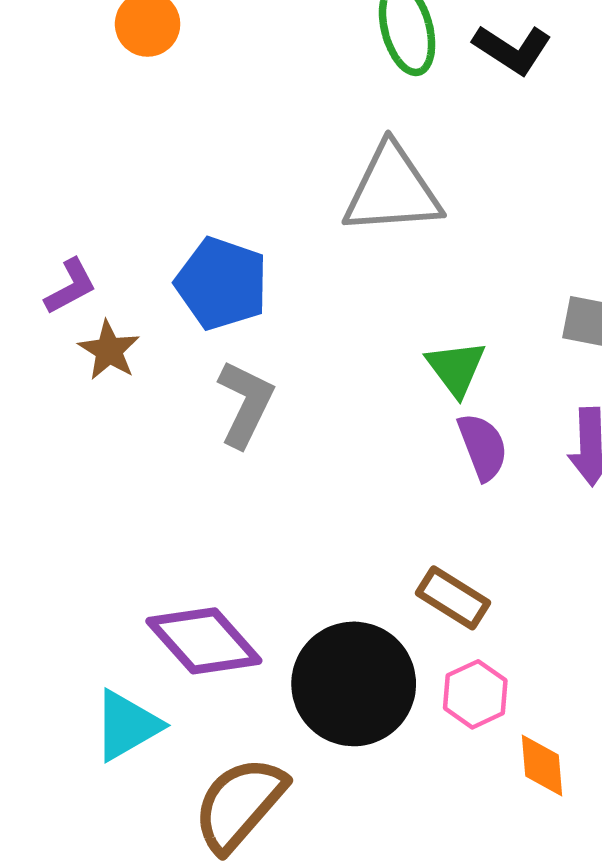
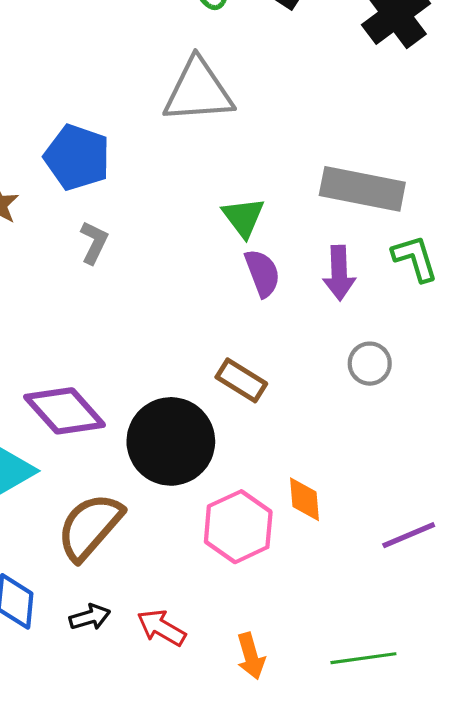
gray L-shape: (245, 404) -> (94, 243), size x0.7
pink hexagon: (475, 694) -> (238, 527), moved, size x1.5

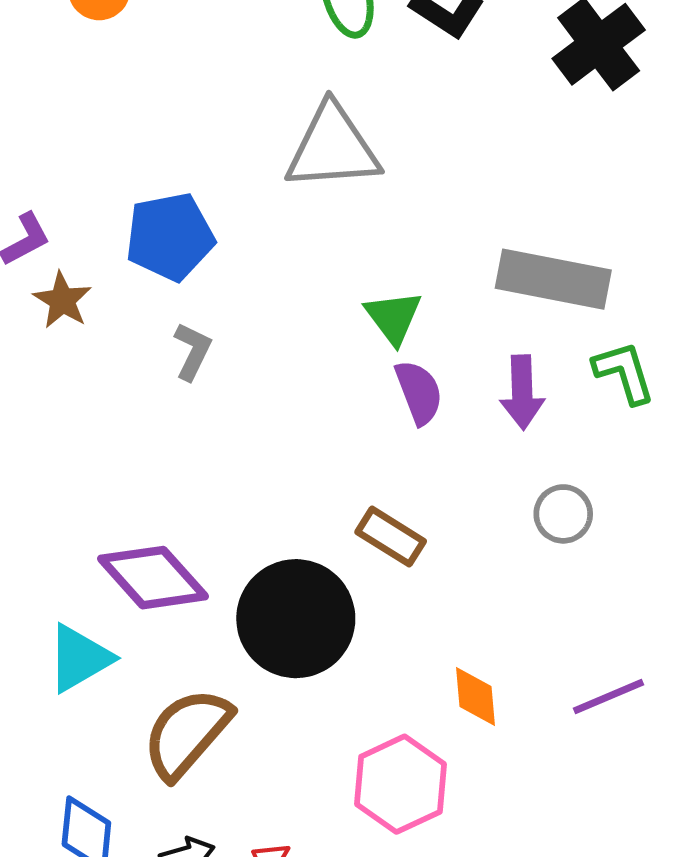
blue pentagon: (77, 157) -> (170, 237), turned -30
pink hexagon: (238, 527) -> (401, 784), moved
purple line: (409, 535) -> (608, 696), moved

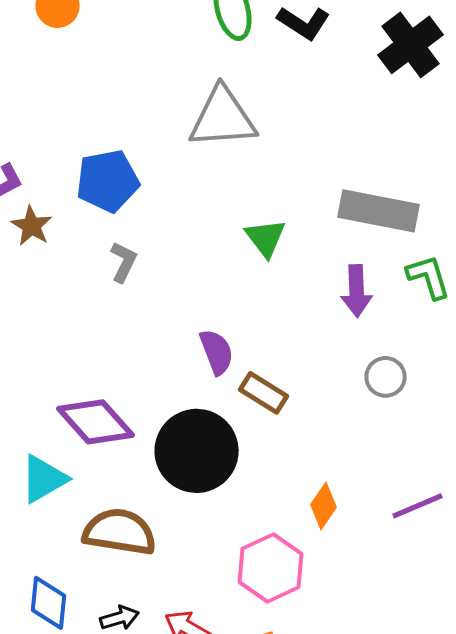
purple semicircle: (419, 392) -> (217, 352), moved
orange diamond: (475, 696) -> (324, 506), turned 39
brown semicircle: (187, 733) -> (120, 532), turned 58

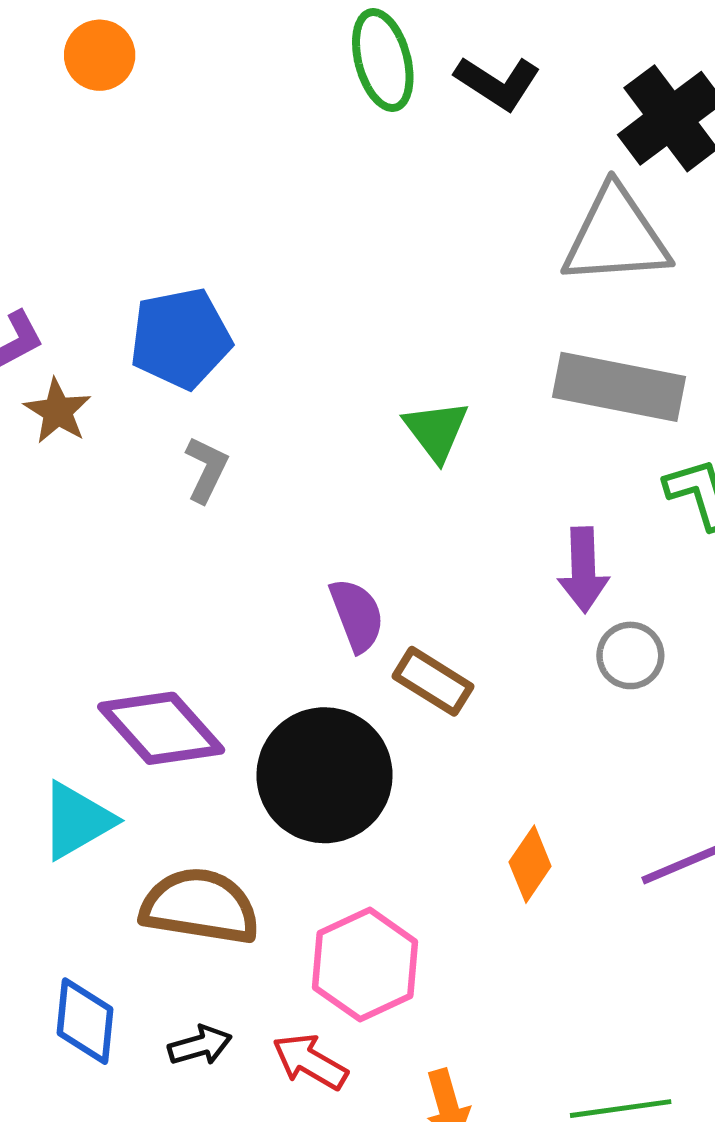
gray triangle: (223, 118) -> (616, 236), moved
purple arrow: (357, 291) -> (583, 570), moved
pink hexagon: (271, 568) -> (365, 965), moved

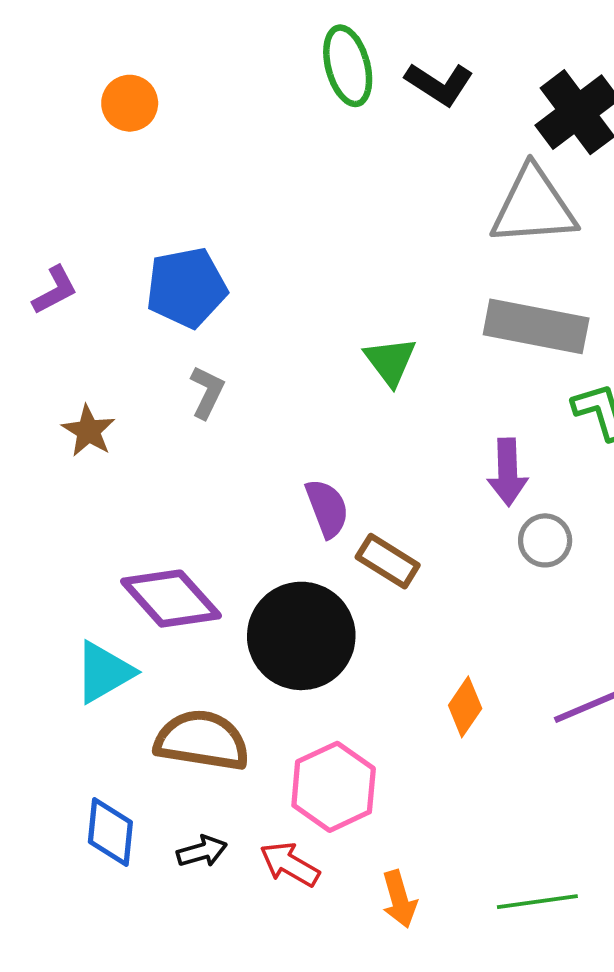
orange circle: (100, 55) -> (130, 103), moved
brown star: (58, 411) -> (88, 431), moved

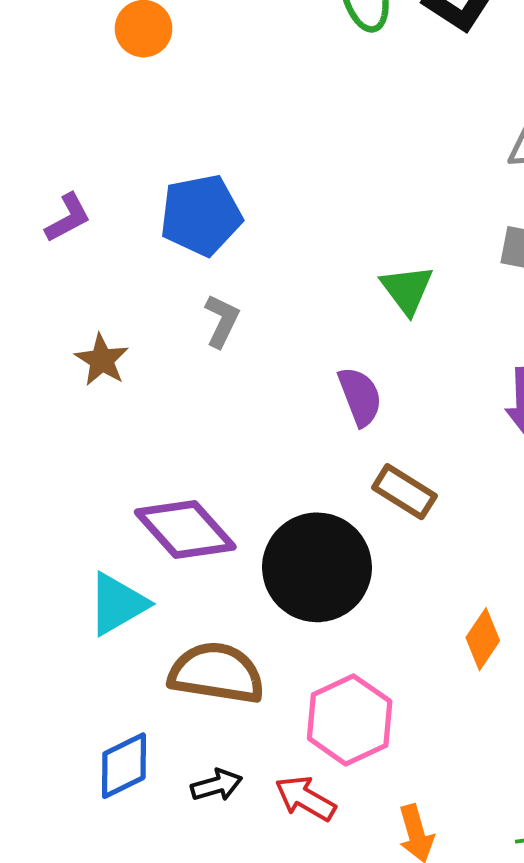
purple semicircle: (327, 508) -> (360, 396), moved
blue diamond: (110, 832) -> (124, 766), turned 58

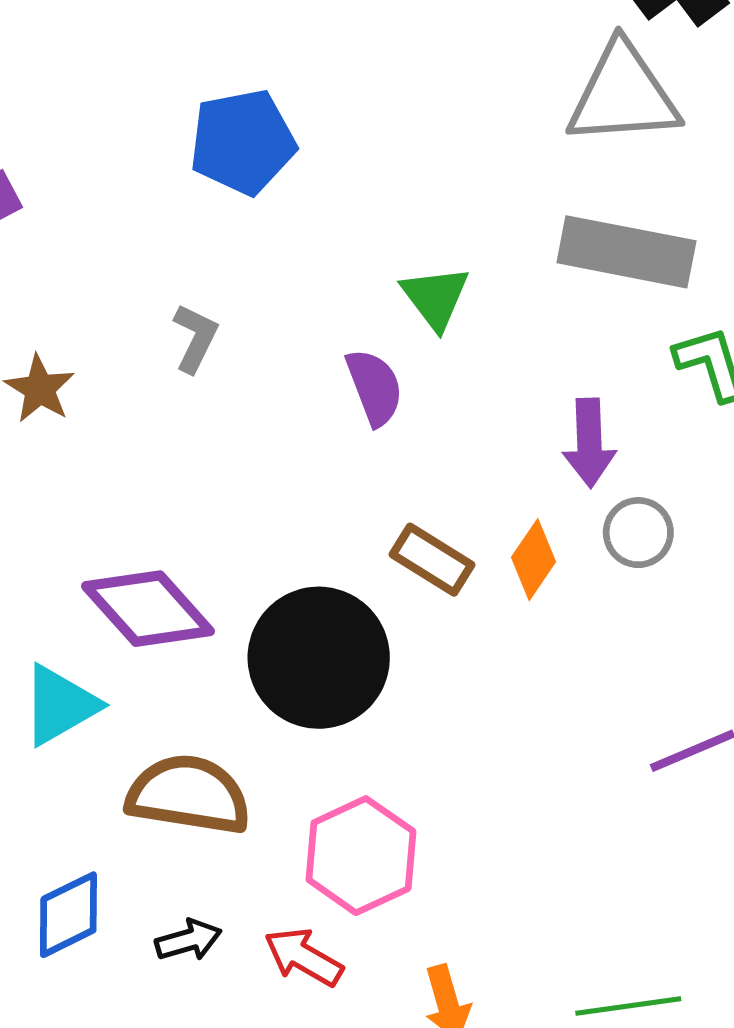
blue pentagon: (201, 215) -> (243, 142), moved
purple semicircle: (360, 396) -> (375, 387), moved
orange diamond: (483, 639) -> (533, 560), moved

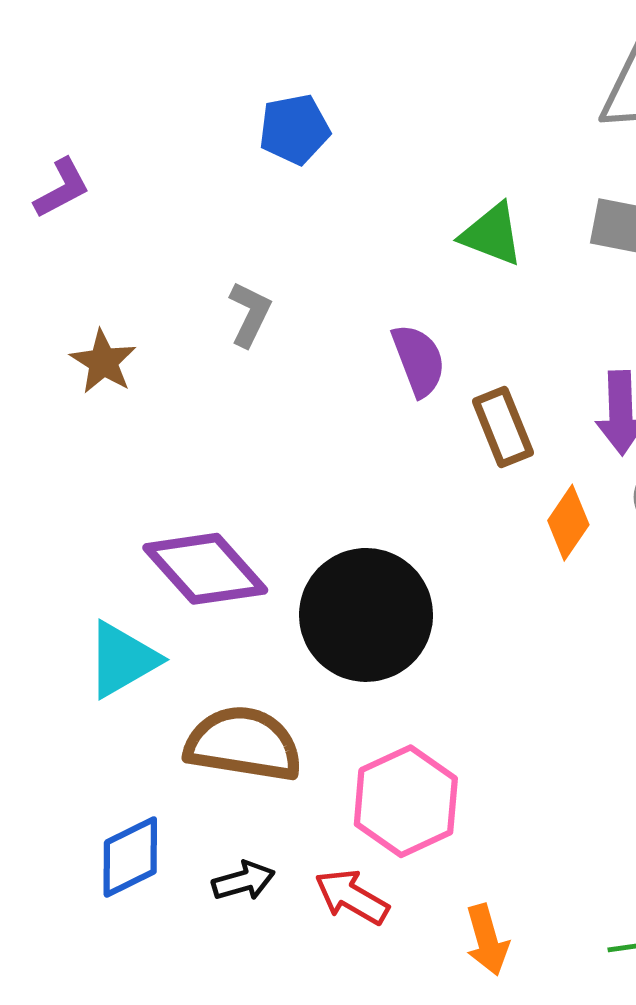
blue pentagon: (243, 142) -> (294, 129), size x0.7
green triangle: (435, 298) -> (492, 234), moved, turned -32
brown rectangle: (432, 560) -> (503, 427), moved, turned 36

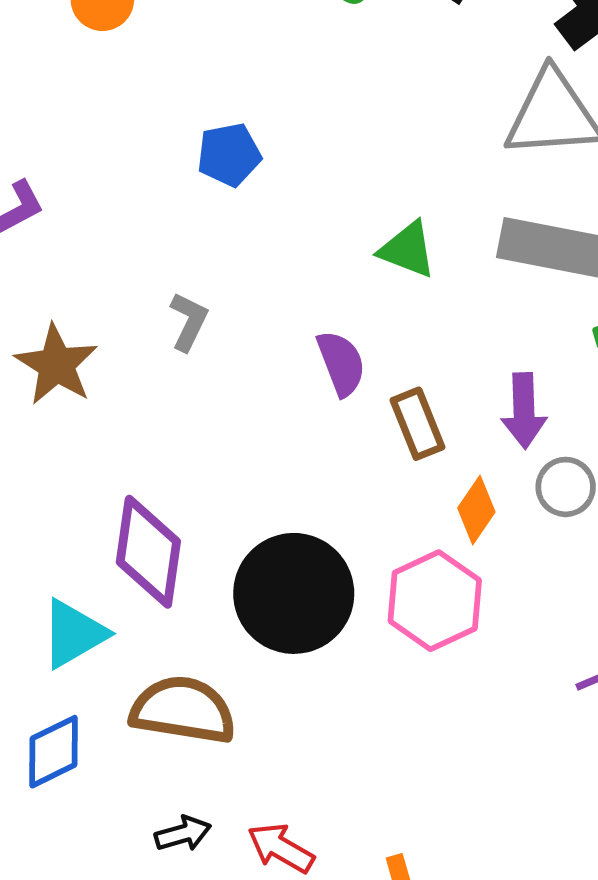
brown star: (103, 362) -> (56, 365), size x1.4
purple diamond: (205, 569) -> (148, 552), turned 50
pink hexagon: (406, 801) -> (435, 601), moved
blue diamond: (130, 857) -> (53, 752), moved

